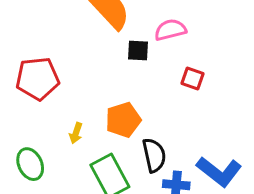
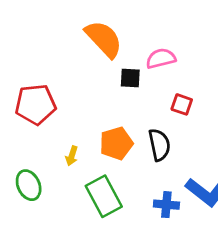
black semicircle: (154, 155) -> (159, 145), moved

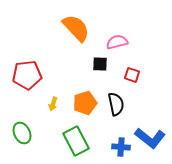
black square: (130, 78) -> (100, 64), moved
yellow arrow: (72, 156) -> (53, 104), moved

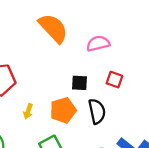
black square: (100, 64) -> (79, 83), moved

